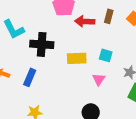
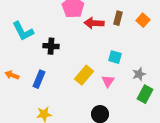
black cross: (42, 44) -> (51, 46), size x0.7
yellow rectangle: (77, 58) -> (84, 75), moved, turned -48

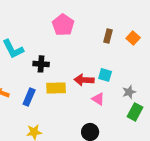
red arrow: (94, 23) -> (84, 80), moved
yellow rectangle: (84, 75) -> (56, 88), moved, turned 48
pink triangle: (108, 81) -> (98, 99), turned -32

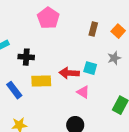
gray star: (129, 92) -> (114, 58), moved
blue rectangle: (29, 97) -> (14, 90), turned -60

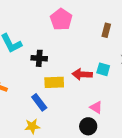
blue rectangle: (14, 90) -> (39, 102), moved
pink triangle: (83, 92) -> (96, 107), moved

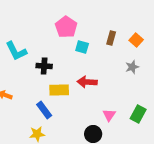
cyan square: (103, 69) -> (82, 47), moved
pink triangle: (96, 107) -> (109, 115), moved, turned 32

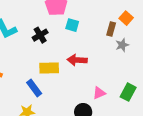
brown rectangle: (111, 38) -> (111, 29), moved
black cross: (44, 66) -> (40, 35), moved, turned -35
pink triangle: (109, 115) -> (99, 93), turned 32

